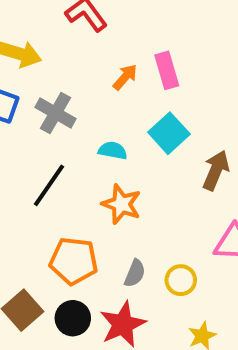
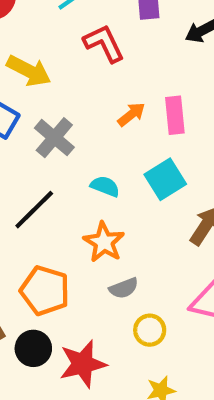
gray semicircle: (135, 273) -> (124, 288), moved, turned 36

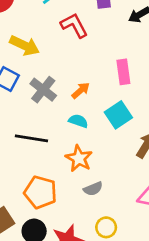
orange arrow: (131, 114) -> (81, 90), moved
black line: (34, 210) -> (31, 138), turned 56
yellow circle: (150, 330) -> (106, 227), moved

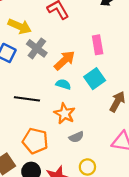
gray cross: (43, 90) -> (37, 48), moved
orange arrow: (81, 90) -> (64, 60), size x1.5

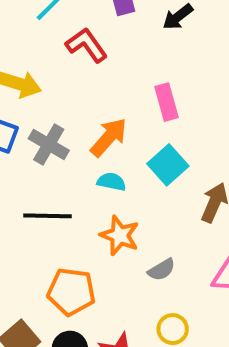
gray cross: (37, 48) -> (49, 144), moved
gray semicircle: (76, 137) -> (162, 270), moved

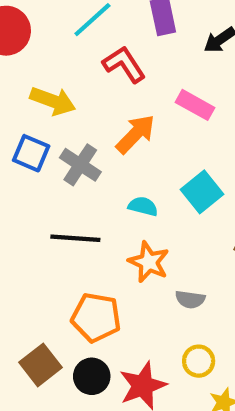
pink rectangle: (166, 102) -> (195, 105), moved, turned -48
orange arrow: (109, 137) -> (135, 134), moved
gray semicircle: (162, 270) -> (190, 299), turned 36

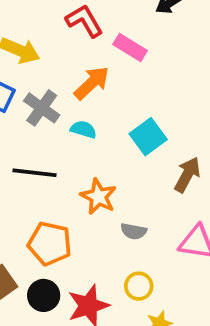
pink rectangle: (195, 105) -> (130, 48), moved
cyan semicircle: (143, 206) -> (83, 129), moved

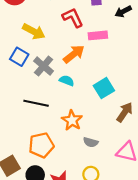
pink rectangle: (130, 48) -> (98, 35), turned -42
orange pentagon: (50, 244) -> (41, 145), turned -30

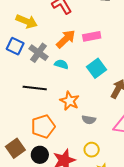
pink rectangle: (98, 35) -> (92, 36), moved

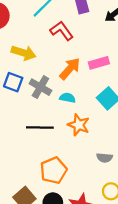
orange star: (70, 101) -> (79, 125), moved

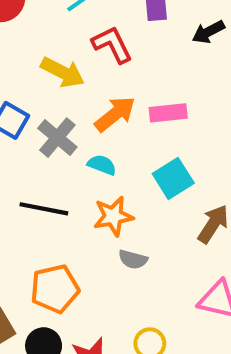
yellow arrow: (24, 53) -> (63, 72), moved
orange star: (79, 125) -> (113, 216), turned 30
gray semicircle: (105, 158) -> (133, 259), moved

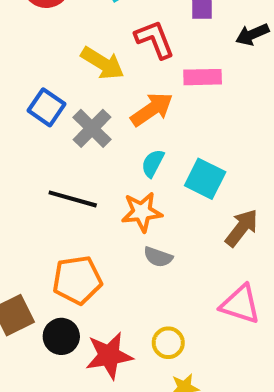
pink rectangle: (168, 113) -> (203, 77), moved
cyan semicircle: (102, 165) -> (153, 163), moved, turned -88
cyan square: (173, 178) -> (205, 179), turned -36

